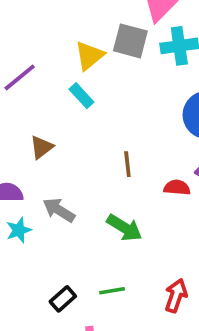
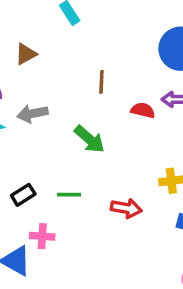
gray arrow: (59, 210) -> (32, 114), turned -52
red arrow: (176, 296) -> (126, 208), turned 72

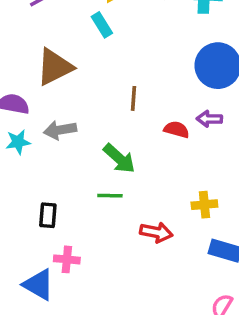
brown triangle: (26, 54) -> (55, 67), size x1.6
black rectangle: (23, 195) -> (48, 215), turned -55
green line: (69, 195) -> (110, 196), moved

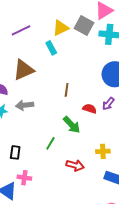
purple arrow: (209, 119) -> (108, 104), turned -56
green arrow: (119, 158) -> (72, 125), moved
green line: (110, 196) -> (50, 143), turned -64

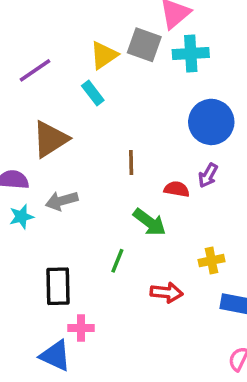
black rectangle: (15, 152) -> (58, 286), size x1.5

